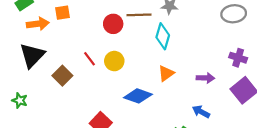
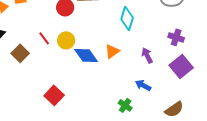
cyan diamond: (163, 36) -> (127, 18), moved
purple arrow: (205, 78) -> (147, 55), turned -119
blue diamond: (138, 96) -> (86, 55), moved, turned 35

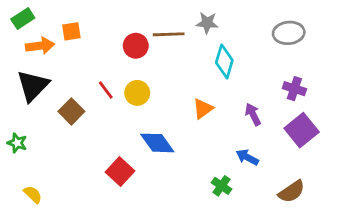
blue diamond: (86, 55) -> (157, 143), moved

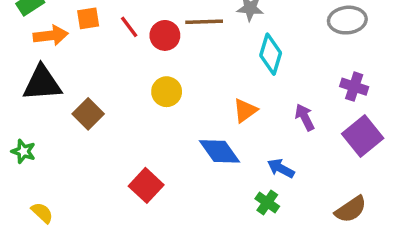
black triangle: (33, 86) -> (42, 83), turned 42
red line: (106, 90) -> (129, 27), moved
blue diamond: (157, 143) -> (219, 151), moved
blue arrow: (247, 157) -> (281, 168), moved

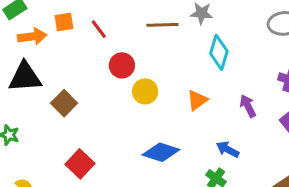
red circle: (165, 35) -> (122, 65), moved
yellow circle: (167, 92) -> (145, 91), moved
blue diamond: (219, 151) -> (161, 152), moved, turned -36
red square: (146, 185) -> (80, 164), moved

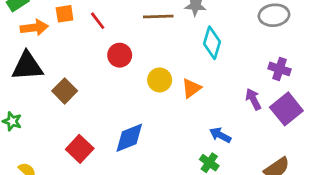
yellow circle: (145, 91) -> (160, 80), moved
purple arrow: (248, 106) -> (253, 99), moved
blue diamond: (161, 152) -> (129, 138), moved, turned -40

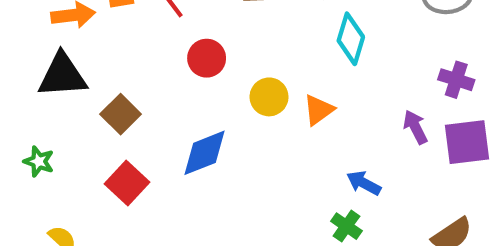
purple square: (286, 109) -> (467, 142), turned 32
blue diamond: (129, 138) -> (204, 153), moved
red square: (80, 149) -> (127, 183), moved

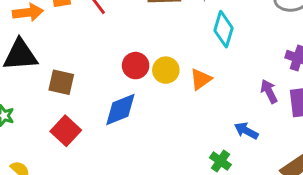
red circle: (207, 58) -> (136, 66), moved
brown square: (121, 114) -> (61, 82), turned -32
blue arrow: (364, 183) -> (246, 131), moved

